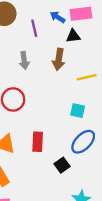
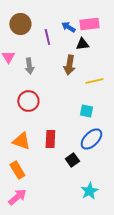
gray arrow: (24, 61) -> (29, 66), moved

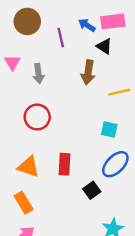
black triangle: (82, 44) -> (104, 46), turned 40

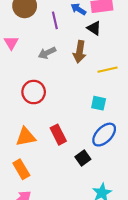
gray arrow: (38, 74) -> (47, 53), moved, turned 72
red rectangle: (64, 164) -> (58, 135), turned -30
orange triangle: (29, 167) -> (26, 137), turned -30

